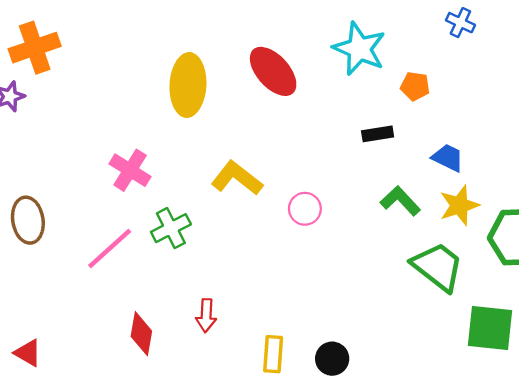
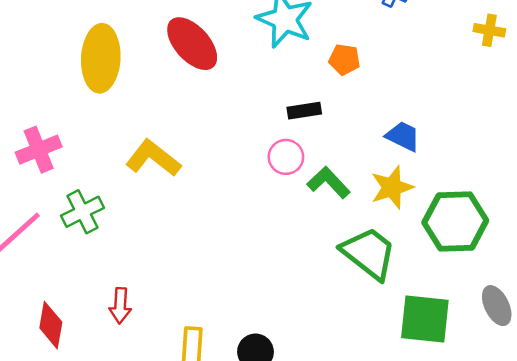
blue trapezoid: (448, 158) -> (403, 136), moved
pink cross: (130, 170) -> (39, 150), turned 36
pink circle: (305, 209) -> (286, 157), moved

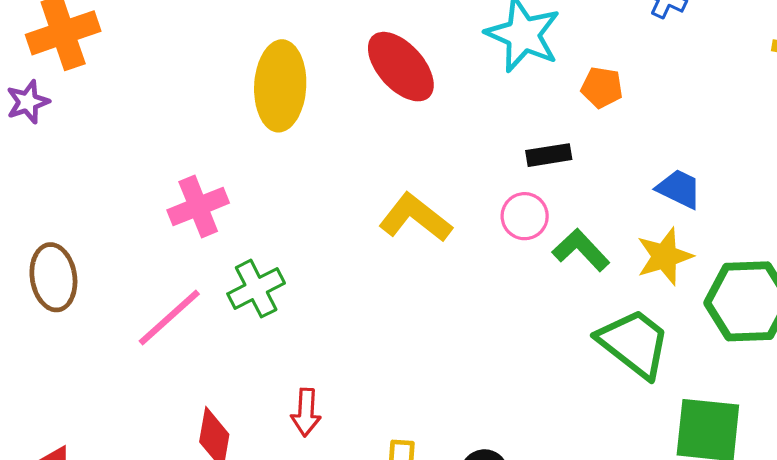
yellow L-shape: (153, 158) -> (415, 218), moved

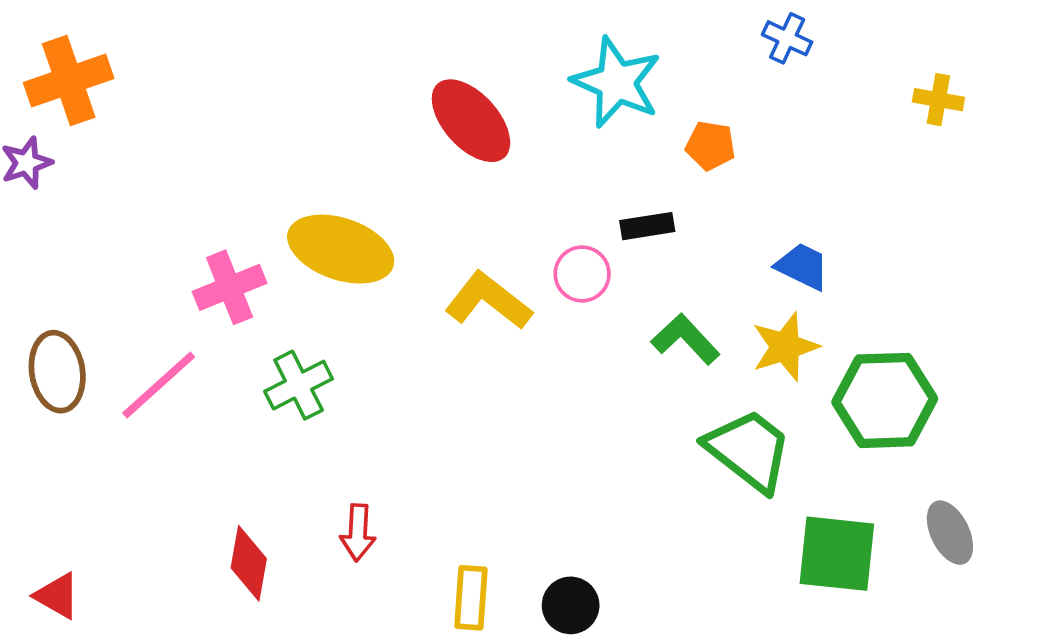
yellow ellipse: (280, 86) -> (341, 249), moved, turned -74
pink circle: (525, 216) -> (582, 274), moved
pink line: (169, 317) -> (159, 385), moved

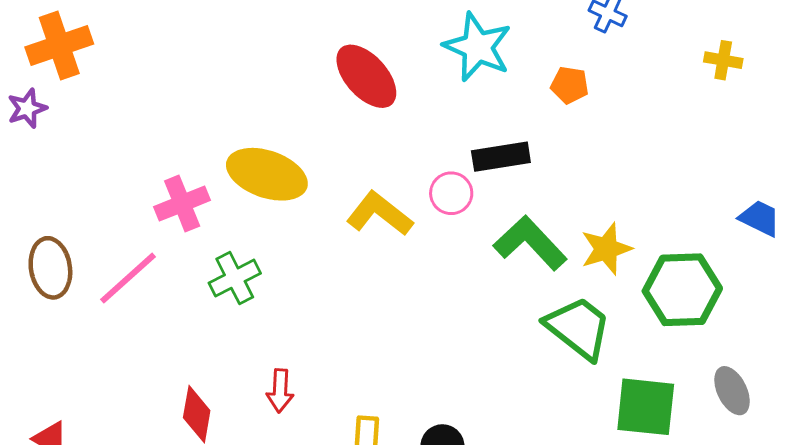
orange pentagon: (710, 146) -> (570, 85), moved
black rectangle: (647, 226) -> (501, 157), size x1.4
blue trapezoid: (802, 266) -> (760, 218), moved
green L-shape: (686, 339) -> (530, 243), size x1.4

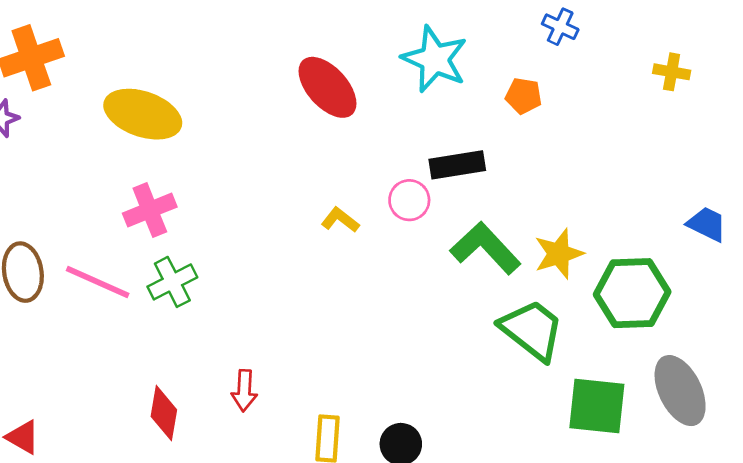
yellow ellipse: (267, 174) -> (143, 114), moved
yellow L-shape: (380, 214) -> (340, 220), size x0.6
pink line: (128, 278) -> (98, 282), turned 66
green cross: (235, 278) -> (172, 282), moved
gray ellipse: (732, 391) -> (680, 391), size x1.5

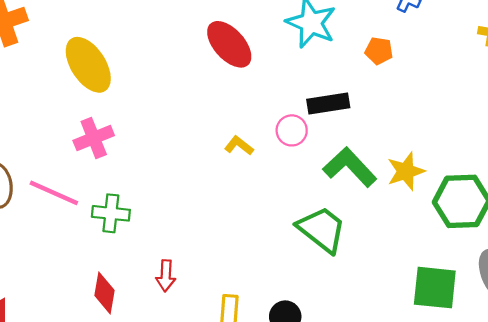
yellow ellipse: (143, 114) -> (88, 65), turned 38
green cross: (172, 282) -> (111, 213), moved, turned 33
green trapezoid: (532, 330) -> (322, 229), moved

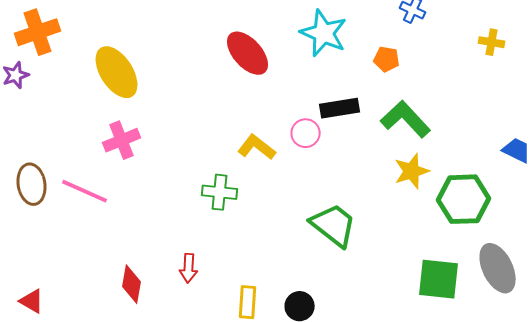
yellow L-shape: (239, 146) -> (257, 147), size x1.4
green L-shape: (350, 167) -> (406, 119), moved
green cross: (111, 213) -> (220, 192), moved

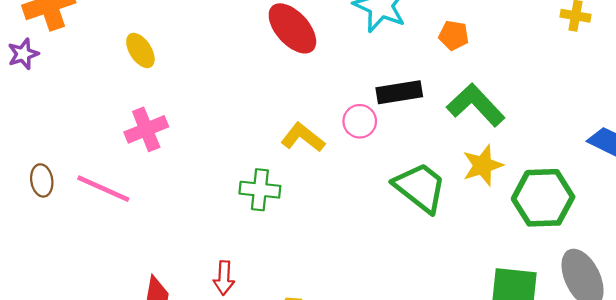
yellow ellipse: (117, 72) -> (140, 50), size x0.6
brown ellipse: (32, 184) -> (42, 180), size x0.7
green trapezoid: (334, 225) -> (420, 187), moved

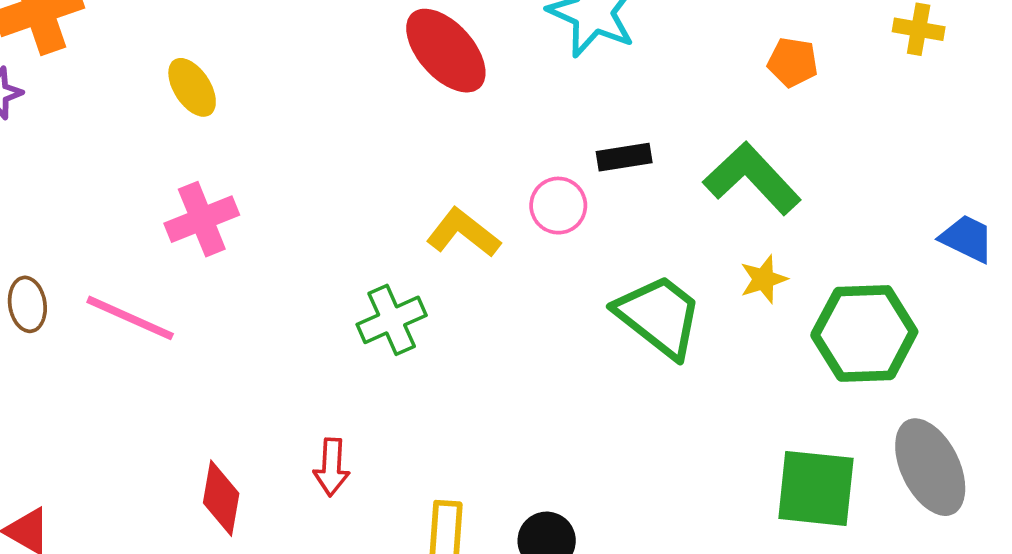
orange pentagon: (454, 35) -> (793, 62), moved
black rectangle: (399, 92) -> (624, 157), size x0.7
yellow star: (483, 165) -> (764, 279), size x0.7
green cross: (260, 190) -> (392, 320), turned -30

